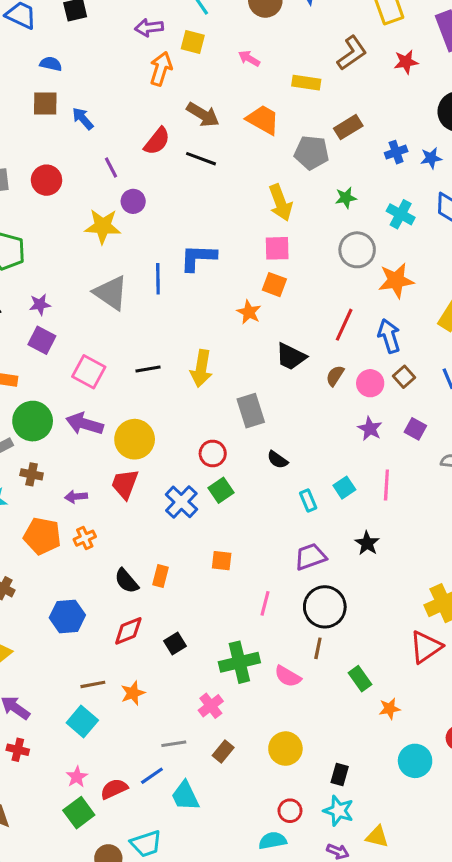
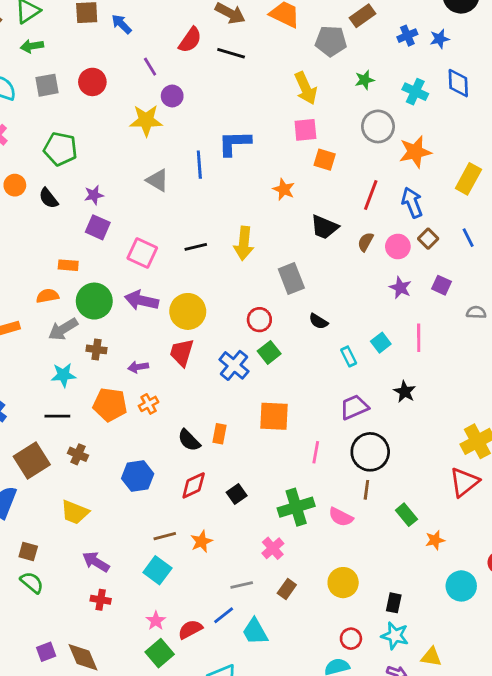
orange square: (274, 285) -> (325, 160), moved
gray triangle: (111, 293) -> (157, 180), size x0.7
orange square: (222, 561) -> (274, 416), size x1.6

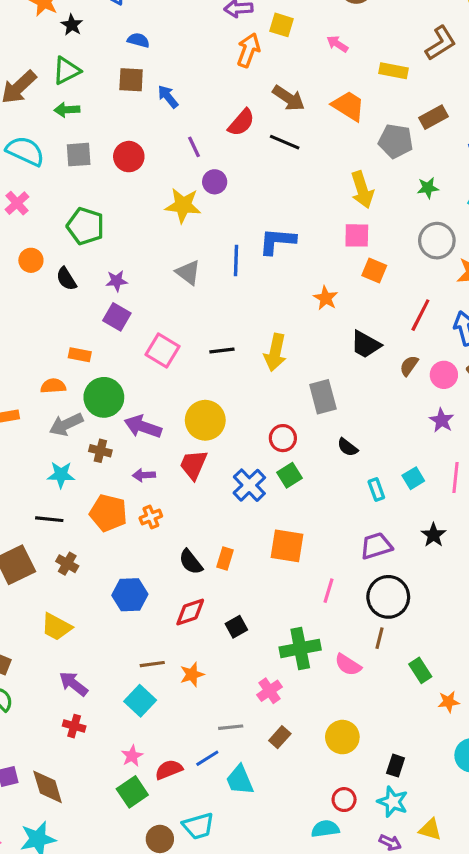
purple arrow: (141, 300) -> (143, 427), moved

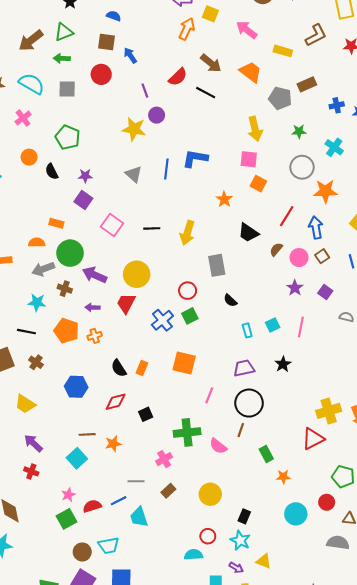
pink arrow: (337, 44) -> (247, 30), size x1.5
red circle: (129, 157) -> (101, 74), moved

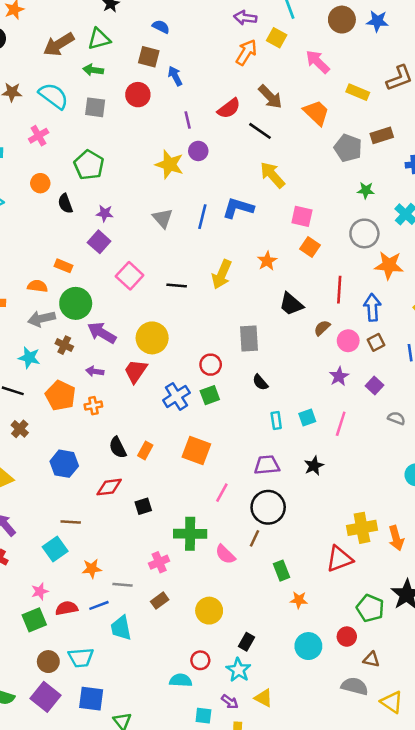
yellow arrow: (255, 129) -> (272, 175), moved, turned 145
red line: (287, 216) -> (339, 290), turned -35
yellow arrow: (187, 233) -> (222, 274), moved
orange star: (113, 444) -> (92, 569), moved

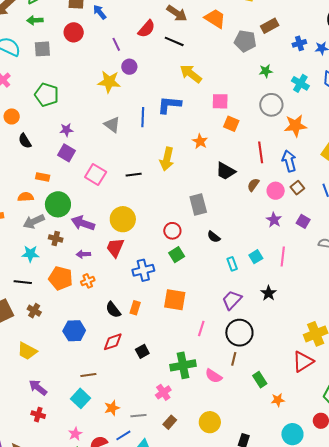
black semicircle: (65, 204) -> (25, 141), moved
blue cross: (176, 396) -> (143, 270), moved, turned 30
purple trapezoid: (267, 465) -> (232, 300), turned -30

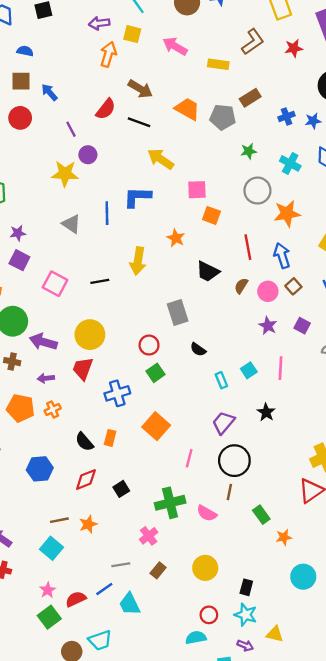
orange trapezoid: (215, 18) -> (187, 109), moved
orange square: (175, 300) -> (156, 426), turned 35
orange star: (112, 408) -> (88, 524), moved

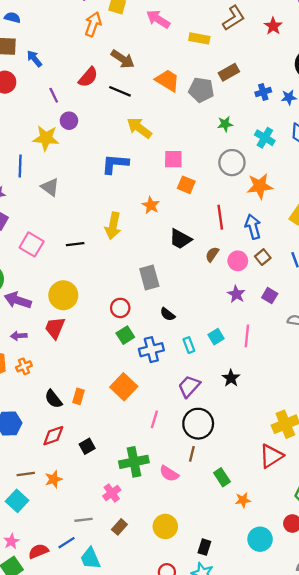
red star: (294, 48) -> (273, 26), turned -30
blue line: (107, 213) -> (20, 166), moved
blue cross: (117, 393) -> (151, 350), moved

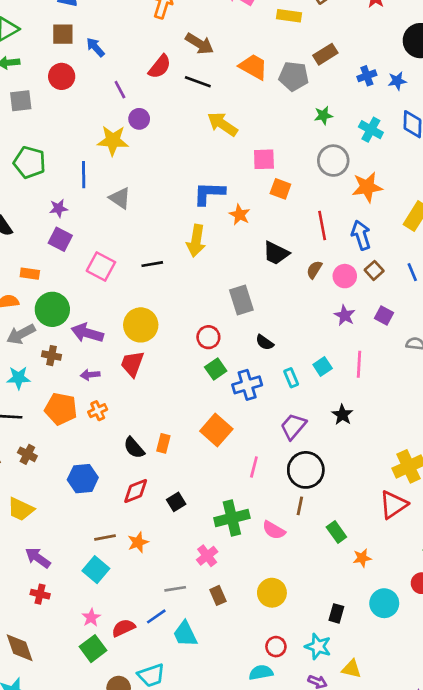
blue L-shape: (115, 164) -> (209, 193), moved
brown rectangle: (119, 527) -> (218, 595), turned -63
black rectangle: (204, 547) -> (336, 613), moved

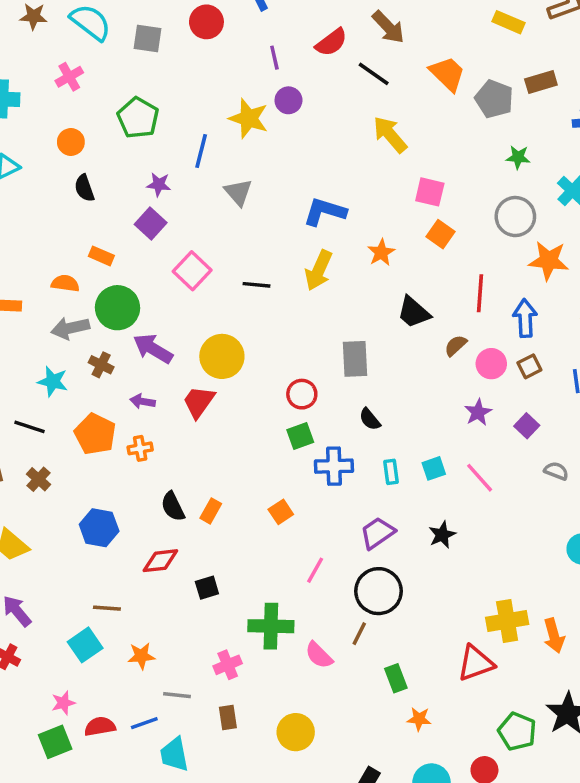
blue L-shape: (209, 193) -> (325, 212), moved
pink line: (359, 364) -> (480, 478), turned -60
orange square: (216, 430) -> (281, 512), size x0.6
orange star: (138, 542) -> (141, 656), moved

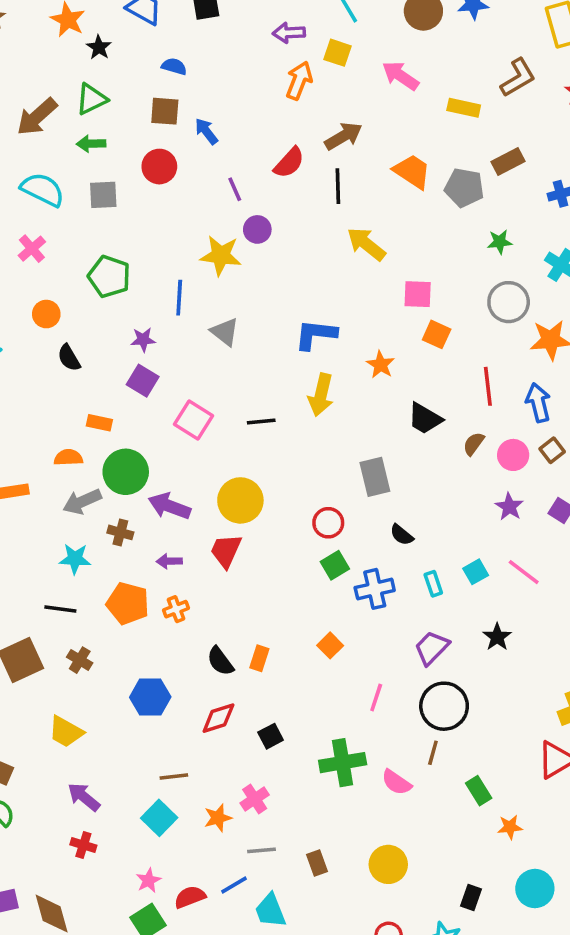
brown arrow: (388, 27) -> (343, 136), turned -66
black line: (374, 74) -> (338, 186), turned 64
pink cross: (228, 665) -> (255, 799), moved

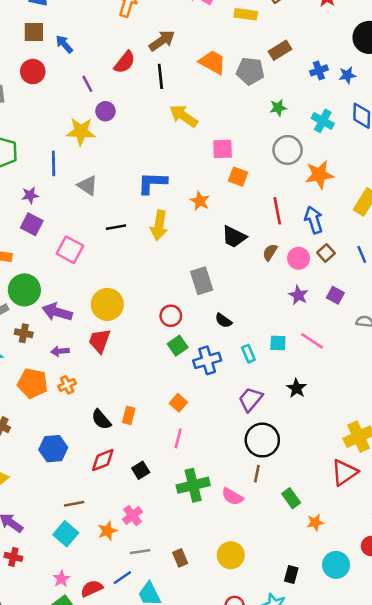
black line: (261, 422) -> (116, 227), moved
cyan square: (476, 572) -> (278, 343), turned 36
pink line: (376, 697) -> (178, 438), moved

